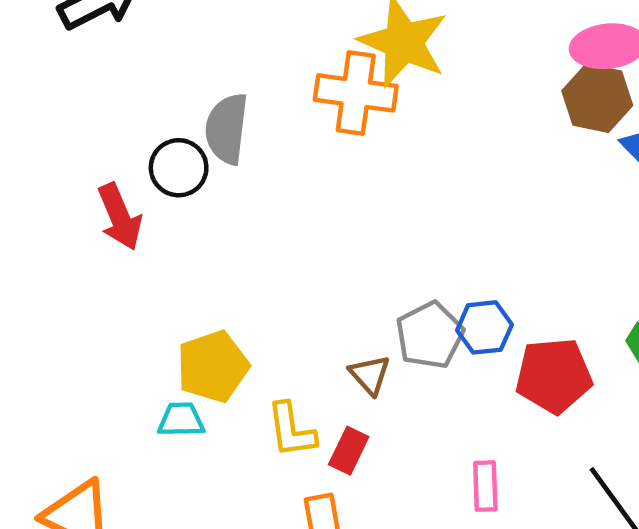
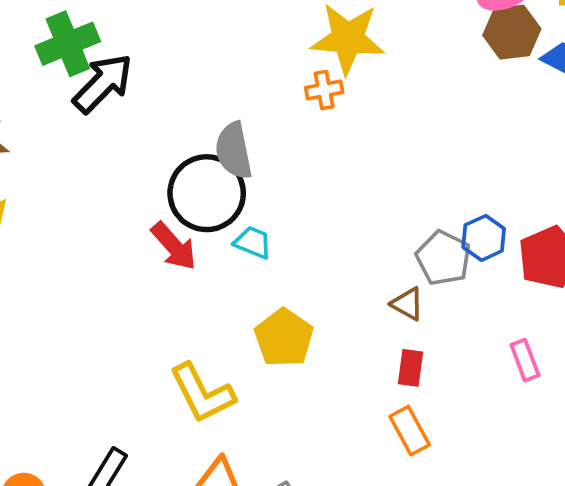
orange cross: (356, 93) -> (324, 90), size x0.6
black circle: (179, 168) -> (207, 193), size x1.6
cyan trapezoid: (181, 420) -> (253, 242), moved, turned 42
yellow L-shape: (291, 430) -> (202, 393), moved, size x1.4

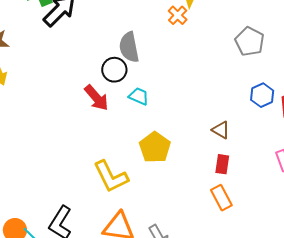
orange cross: (324, 90) -> (178, 15), turned -36
black circle: (207, 193) -> (114, 70), size x0.6
gray pentagon: (443, 258) -> (250, 41), moved

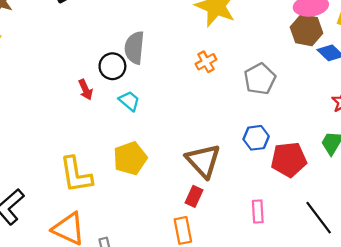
orange cross: (178, 15) -> (206, 62), moved
red arrow: (96, 98) -> (85, 90), size x0.7
brown triangle: (221, 130) -> (203, 161), size x1.8

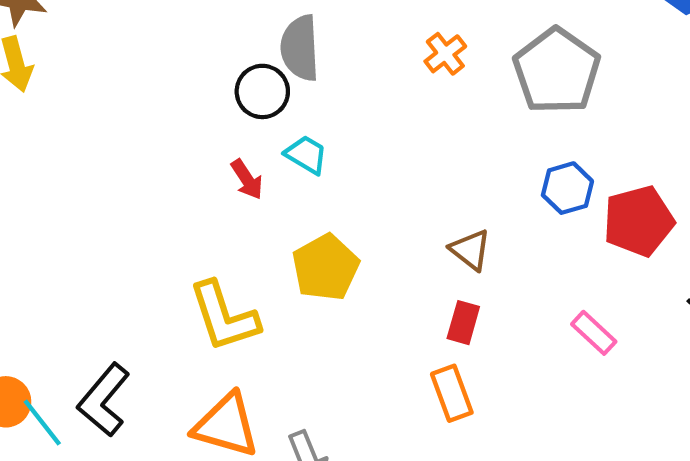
gray pentagon: (260, 79) -> (557, 71), size x1.4
red arrow: (85, 90) -> (247, 179), moved
brown triangle: (203, 161) -> (470, 250), size x0.6
pink rectangle: (258, 212) -> (594, 333), turned -35

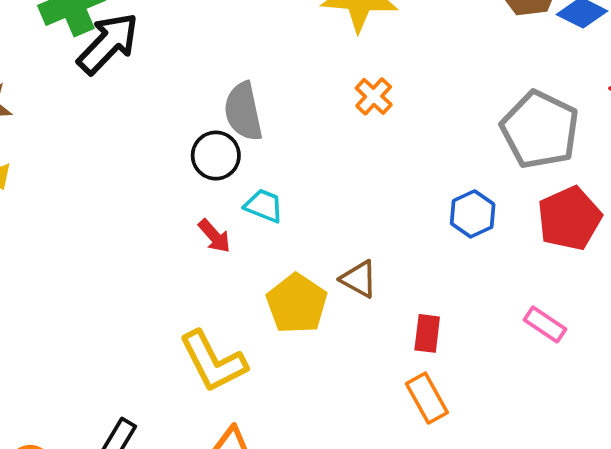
gray pentagon: (557, 71) -> (540, 130), moved
blue hexagon: (567, 188) -> (473, 214), moved
brown triangle: (470, 250) -> (359, 279), moved

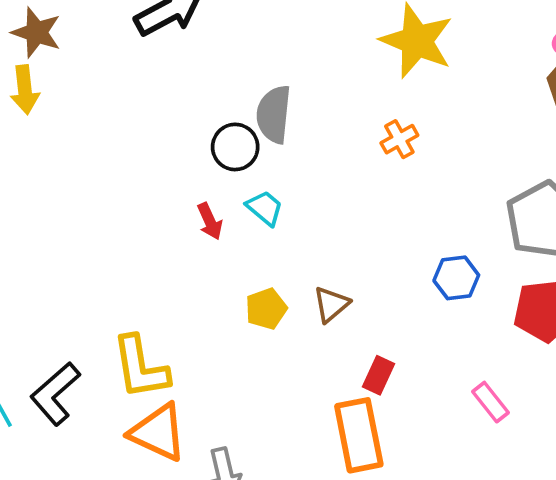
brown triangle: (359, 279) -> (331, 304), turned 33
yellow pentagon: (297, 304) -> (266, 309), size x0.7
yellow L-shape: (213, 361) -> (140, 367), moved
orange rectangle: (427, 398) -> (359, 435), size x1.5

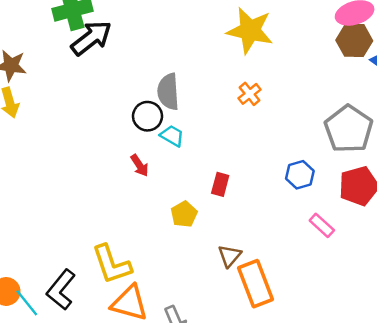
cyan trapezoid: (265, 208) -> (172, 136), moved
brown triangle: (331, 304) -> (230, 256), moved
red rectangle: (378, 375) -> (220, 184), moved
pink rectangle: (491, 402) -> (322, 225), moved

